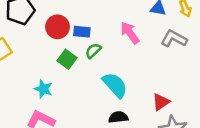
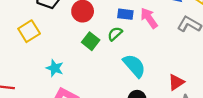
blue rectangle: (82, 32) -> (125, 14), moved
cyan star: (43, 89) -> (55, 68), moved

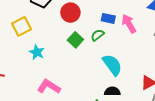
cyan star: (55, 68) -> (37, 52), moved

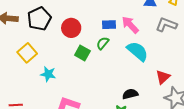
cyan semicircle: (112, 65) -> (137, 51), moved

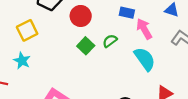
blue rectangle: (109, 25) -> (127, 13), moved
cyan star: (48, 74) -> (22, 61), moved

